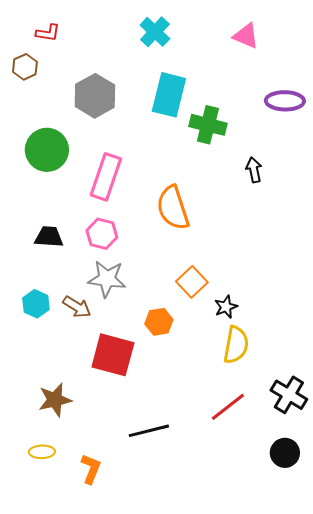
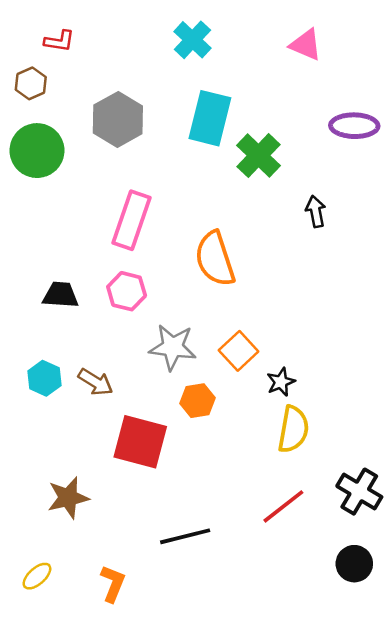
green cross: (208, 125) -> (258, 156), turned 30
green circle: (47, 150) -> (37, 151), moved
gray star: (107, 279) -> (173, 347), moved
yellow ellipse: (42, 452) -> (37, 576), moved, turned -40

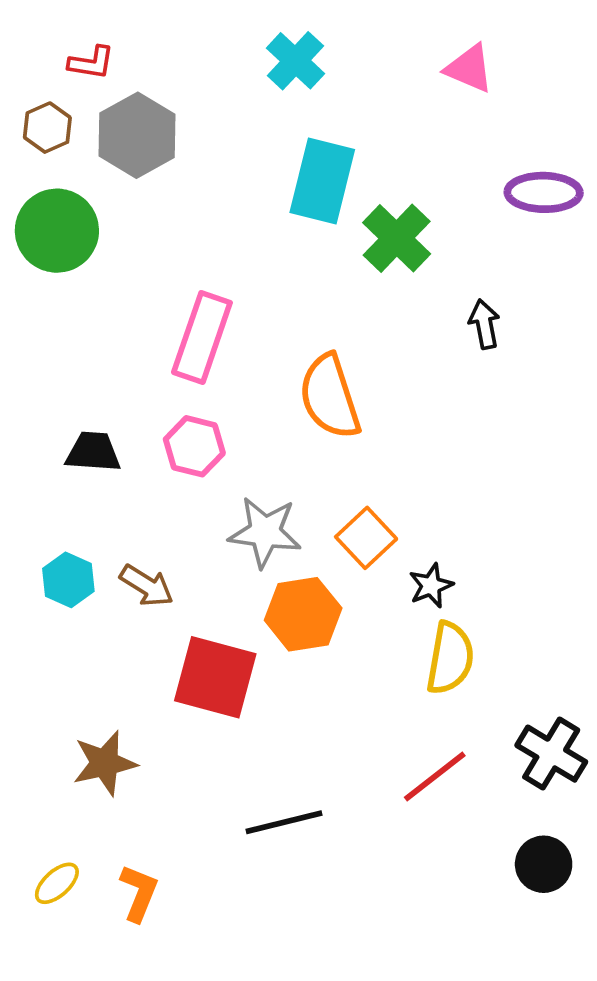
gray hexagon: (118, 119) -> (137, 135), moved
orange hexagon: (197, 401) -> (303, 614), size x1.4
orange L-shape: (113, 584) -> (139, 893), moved

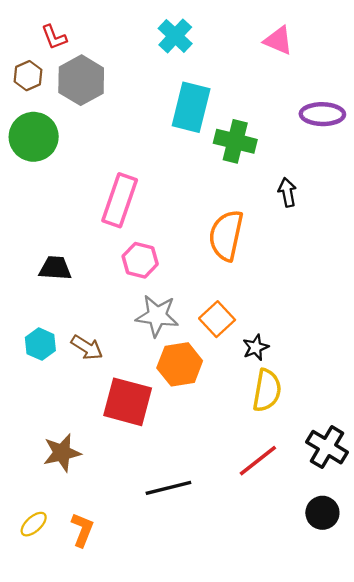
red L-shape: (91, 63) -> (54, 37), turned 60
green cross: (397, 238) -> (235, 141), turned -30
orange semicircle: (330, 397) -> (226, 235), moved, turned 30
pink hexagon: (194, 446) -> (140, 260), moved

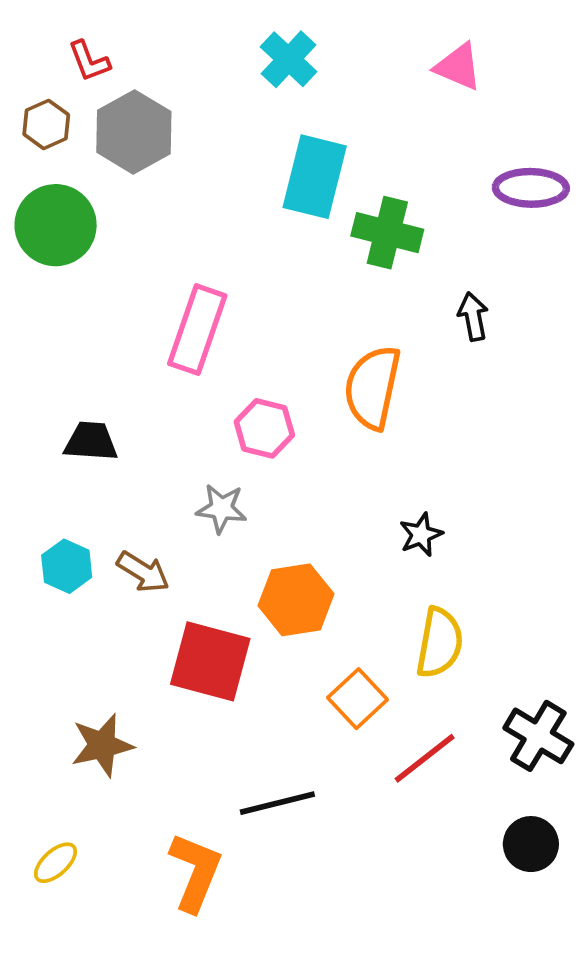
pink hexagon: (140, 260) -> (264, 428), moved
gray star: (157, 316) -> (221, 509), moved, size x0.7
orange square: (217, 319) -> (358, 699), moved
black star: (256, 347) -> (421, 535), moved
orange L-shape: (82, 530) -> (195, 872), moved, size x1.4

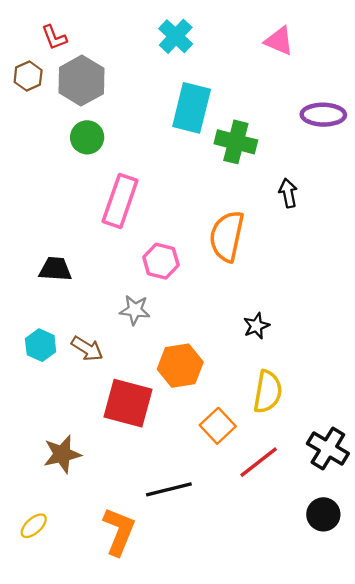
green circle: (56, 225) -> (87, 137), moved, size x0.7

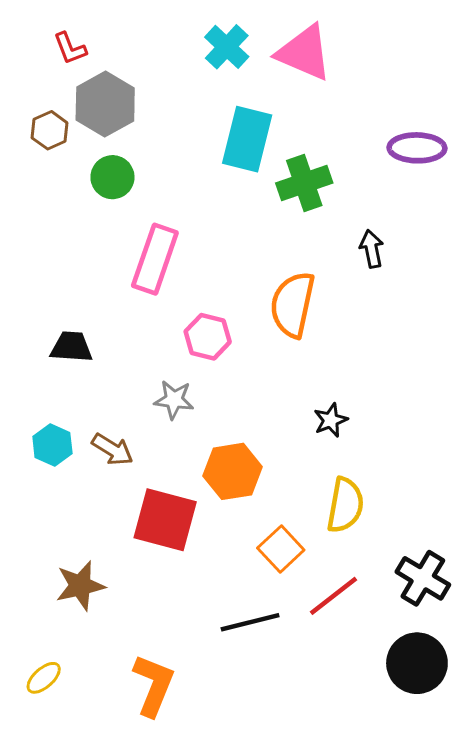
pink triangle: (279, 41) -> (304, 53), moved, size x1.5
brown hexagon: (28, 76) -> (50, 130), moved
green cross: (236, 142) -> (304, 183), turned -33
black line: (169, 489) -> (250, 622), moved
black circle: (323, 514) -> (417, 663), size x1.4

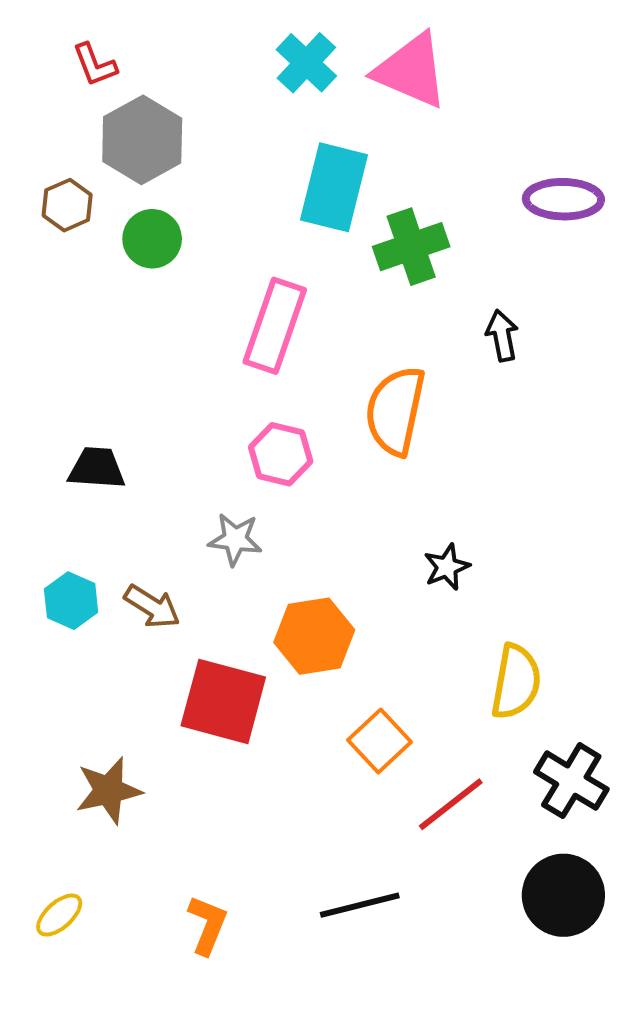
brown hexagon: (50, 130) -> (67, 205), moved
pink rectangle: (155, 259) -> (275, 326), moved
yellow semicircle: (345, 505) -> (516, 682), moved
black line: (250, 622) -> (360, 905), moved
orange L-shape: (153, 685) -> (207, 925), size x0.7

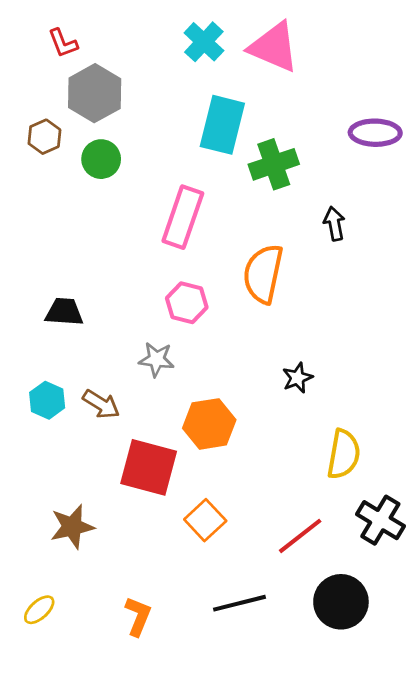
orange square: (380, 741) -> (205, 520), moved
black circle: (563, 895) -> (341, 602), moved

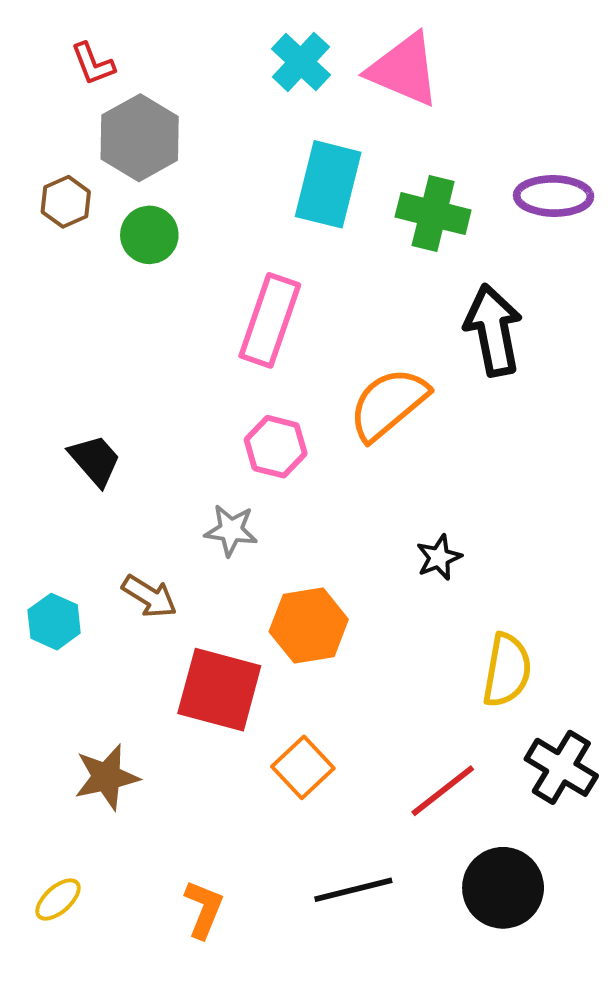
green cross: (274, 164) -> (433, 214), moved, turned 33
black arrow: (334, 224) -> (493, 330), size x1.8
orange semicircle: (263, 274) -> (388, 404), turned 38
black trapezoid: (64, 312) -> (95, 460), turned 45
cyan hexagon: (47, 400) -> (54, 622), moved

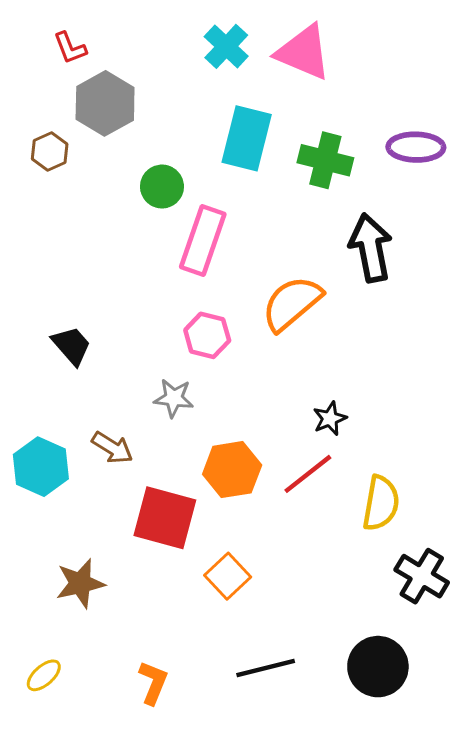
green circle: (149, 235) -> (162, 187), moved
cyan hexagon: (54, 622) -> (41, 467), size x1.4
red line: (443, 791) -> (308, 474), moved

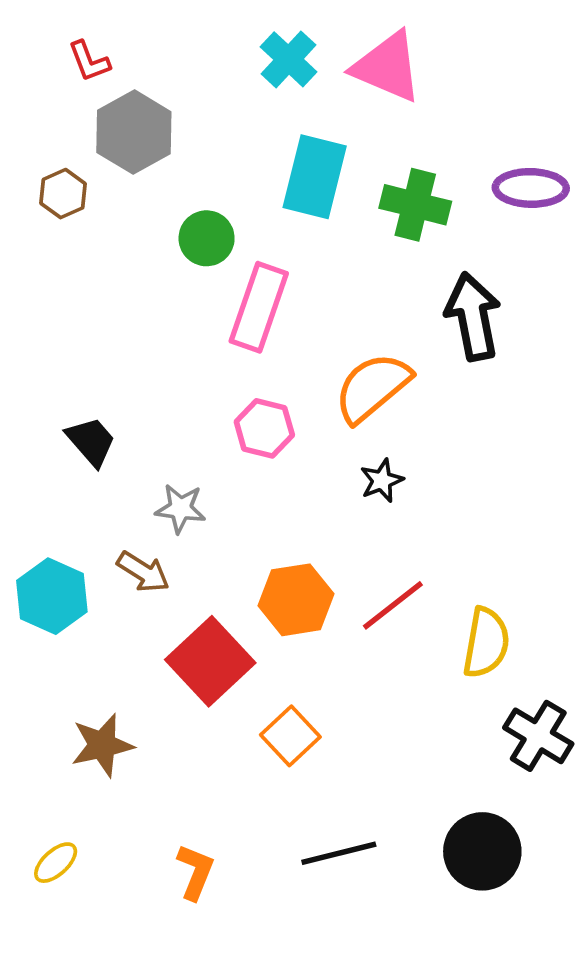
gray star: (174, 398) -> (180, 508), moved
black star: (330, 419) -> (382, 481), moved
red square: (165, 518) -> (210, 661), turned 32

